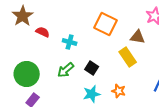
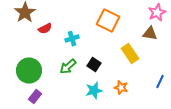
red semicircle: (43, 32) -> (45, 29), turned 128
brown triangle: (138, 37) -> (150, 34), moved
cyan cross: (70, 42) -> (72, 39), turned -32

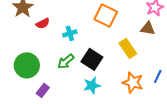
black square: (94, 65) -> (92, 59), size x1.5
orange star: (121, 88) -> (133, 82), moved, size x1.5
purple rectangle: (35, 97) -> (43, 90), moved

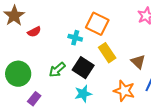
brown triangle: (148, 28) -> (138, 62), moved, turned 35
cyan cross: (70, 33) -> (75, 38), moved, turned 32
yellow rectangle: (128, 48) -> (107, 53), moved

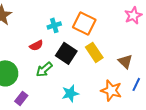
red semicircle: (34, 32) -> (36, 45), moved
cyan cross: (75, 38) -> (54, 25), moved, turned -32
black square: (83, 68) -> (66, 53), moved

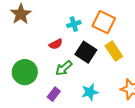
purple rectangle: (21, 98) -> (54, 94), moved

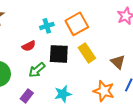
orange square: (104, 22) -> (77, 24), turned 35
black square: (86, 52) -> (59, 54), turned -30

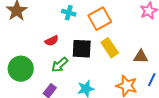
cyan cross: (47, 26) -> (69, 13), moved, turned 32
brown triangle: (118, 62) -> (141, 57), turned -42

